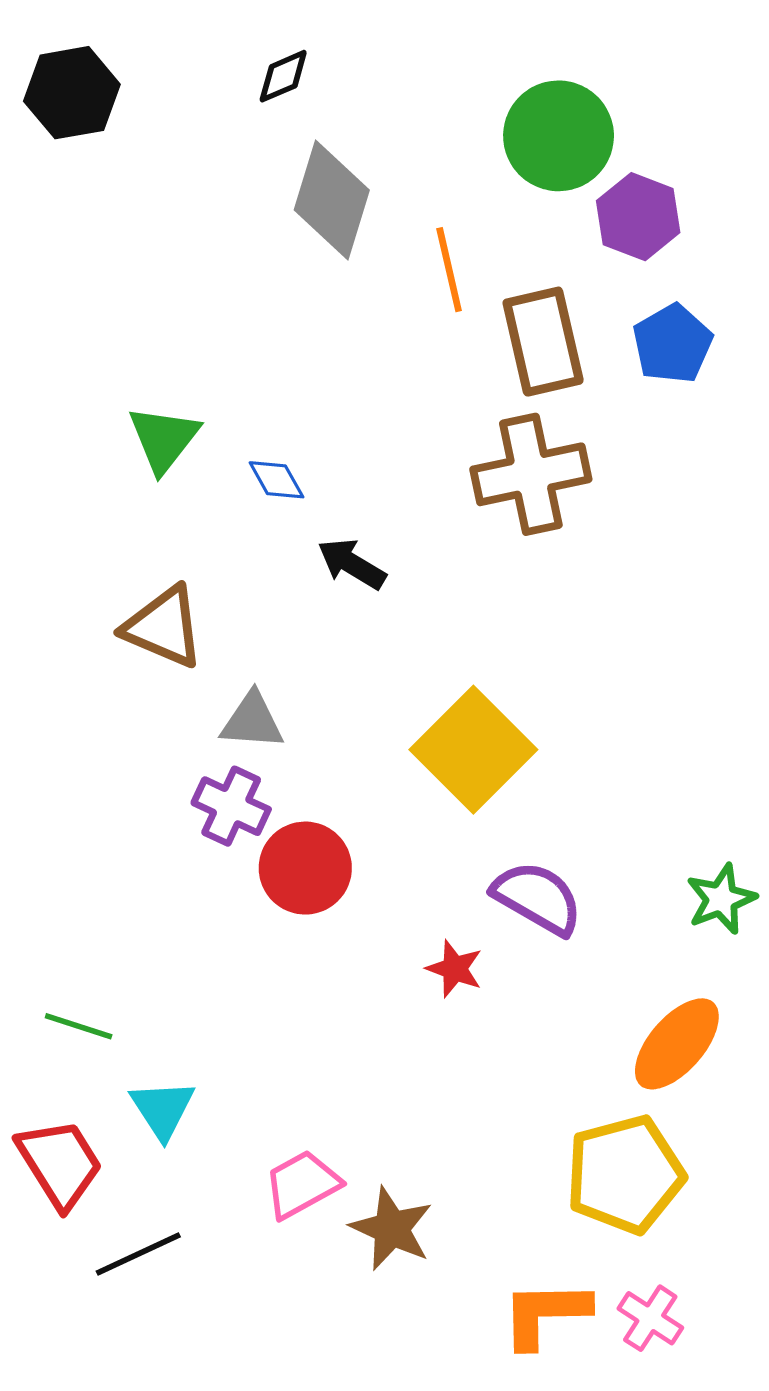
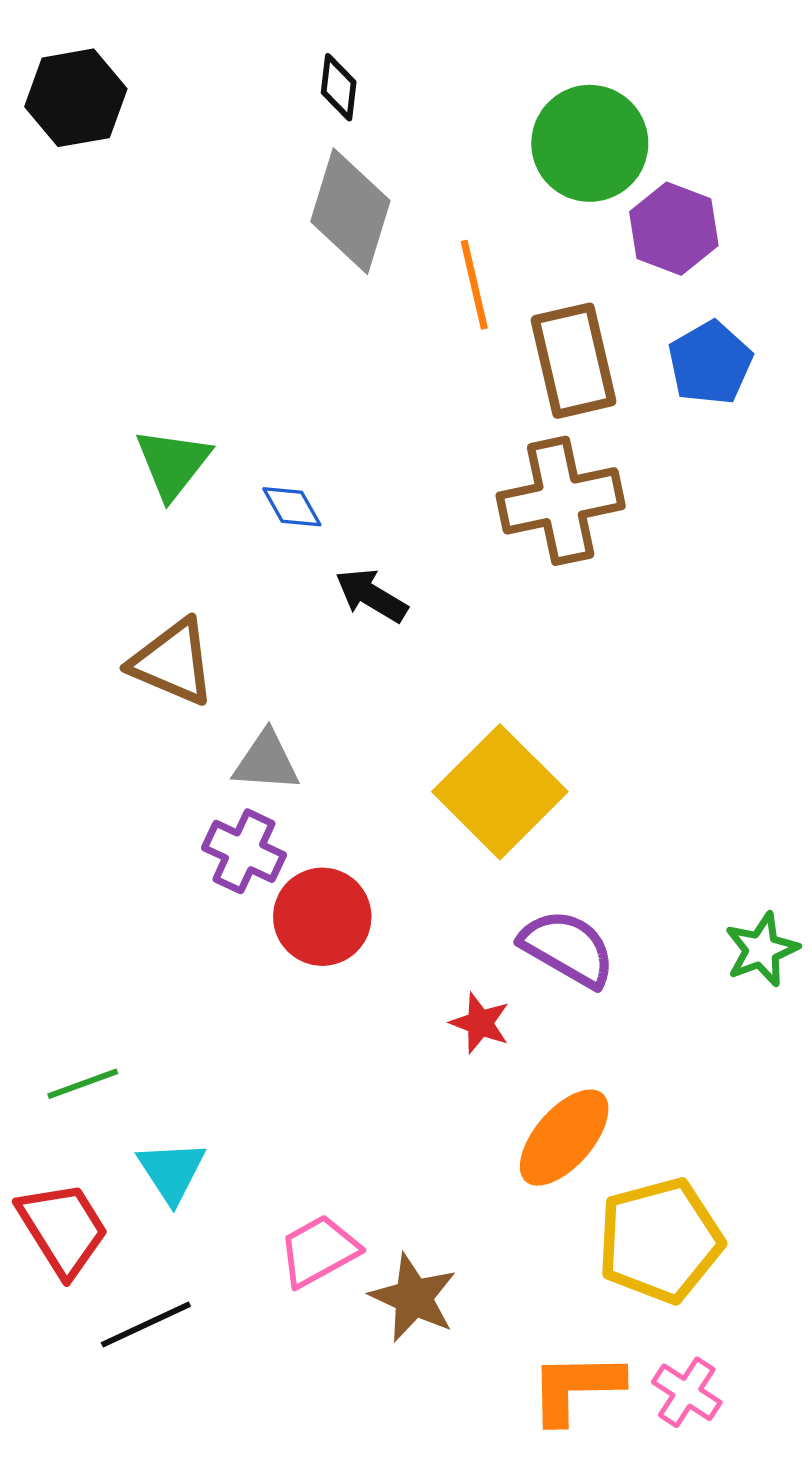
black diamond: (283, 76) -> (339, 87), moved, turned -60
green line: (79, 1026) -> (83, 1084), turned -38
orange ellipse: (677, 1044) -> (564, 1138), moved

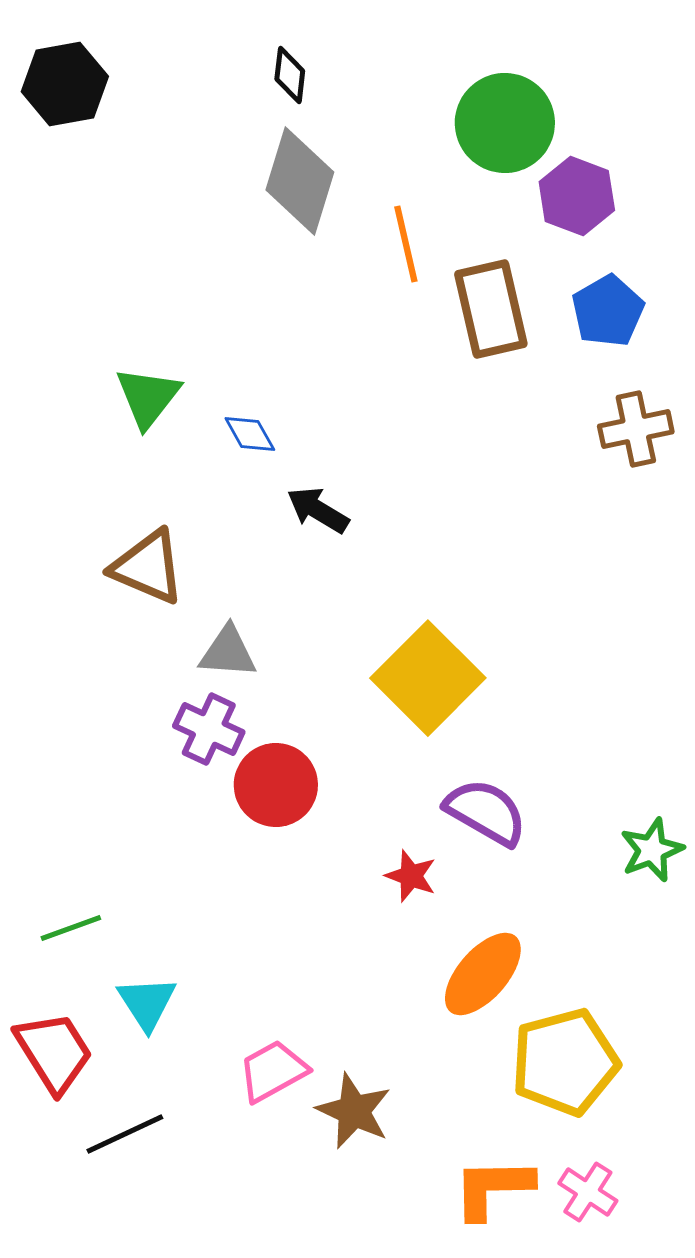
brown cross: (561, 501) -> (636, 429), moved, size x0.7
green star: (762, 949) -> (652, 850), moved

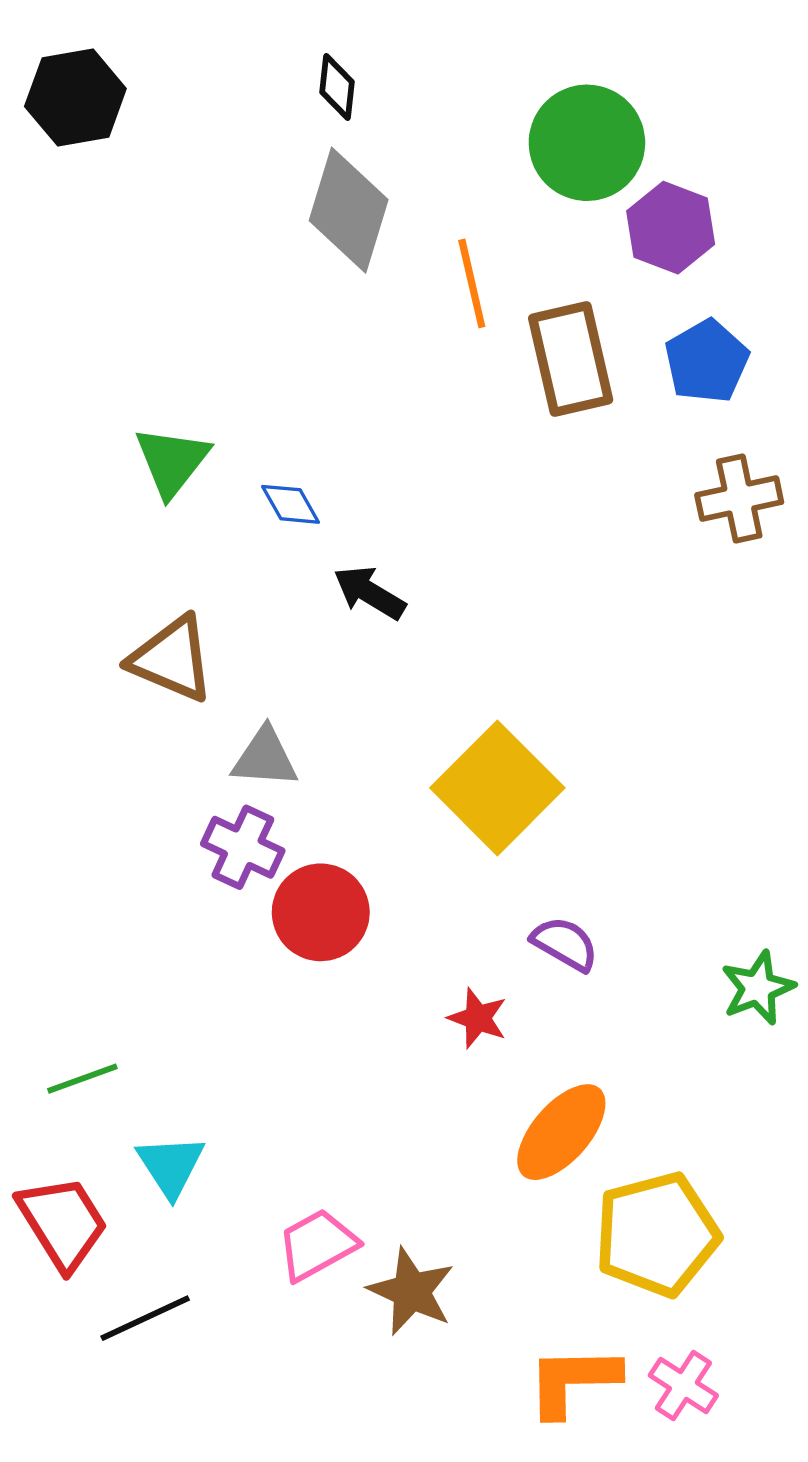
purple semicircle: (486, 812) -> (565, 944), size x0.7

